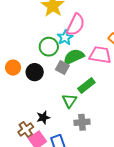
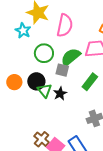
cyan star: (65, 38) -> (23, 31), moved
green triangle: (69, 101) -> (45, 90), moved
black star: (43, 118) -> (60, 94), moved

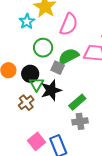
green rectangle: (90, 82) -> (77, 102), moved
black star: (60, 94) -> (51, 90), size x1.5
brown cross: (42, 139) -> (26, 103), moved

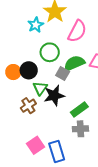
black circle: (30, 74) -> (29, 70), moved

